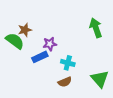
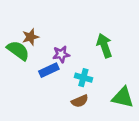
green arrow: (96, 28) -> (104, 46), moved
green triangle: (100, 79) -> (123, 97), turned -36

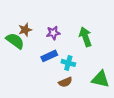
purple star: (61, 54) -> (53, 33), moved
blue rectangle: (49, 70) -> (49, 56), moved

